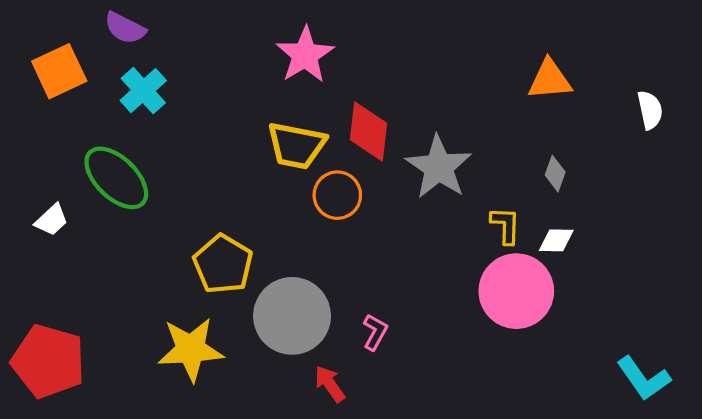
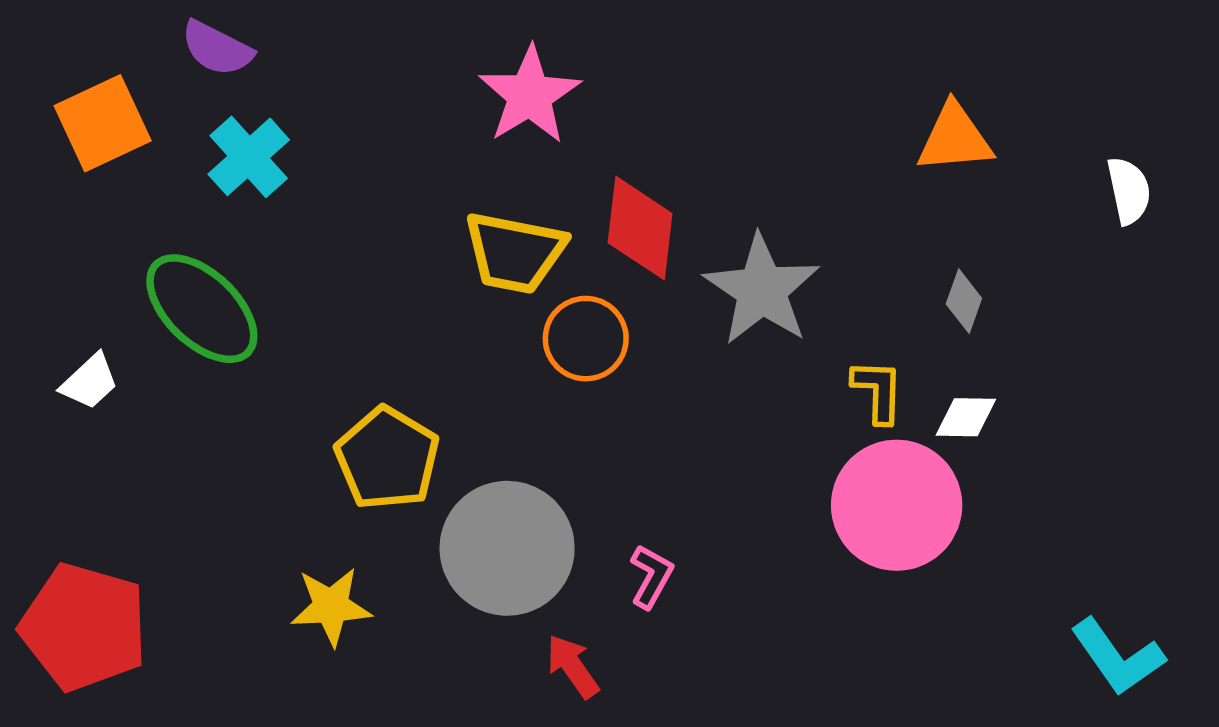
yellow star: (191, 349) -> (331, 606), size x0.7

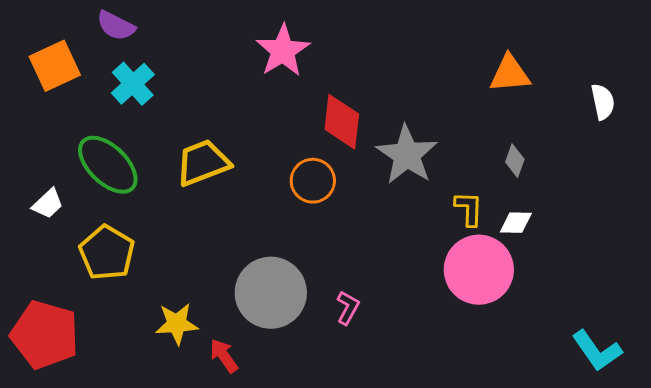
yellow trapezoid: (515, 252) -> (203, 163), moved, turned 148
yellow pentagon: (387, 458) -> (107, 253), moved
red arrow: (573, 666) -> (224, 356), moved

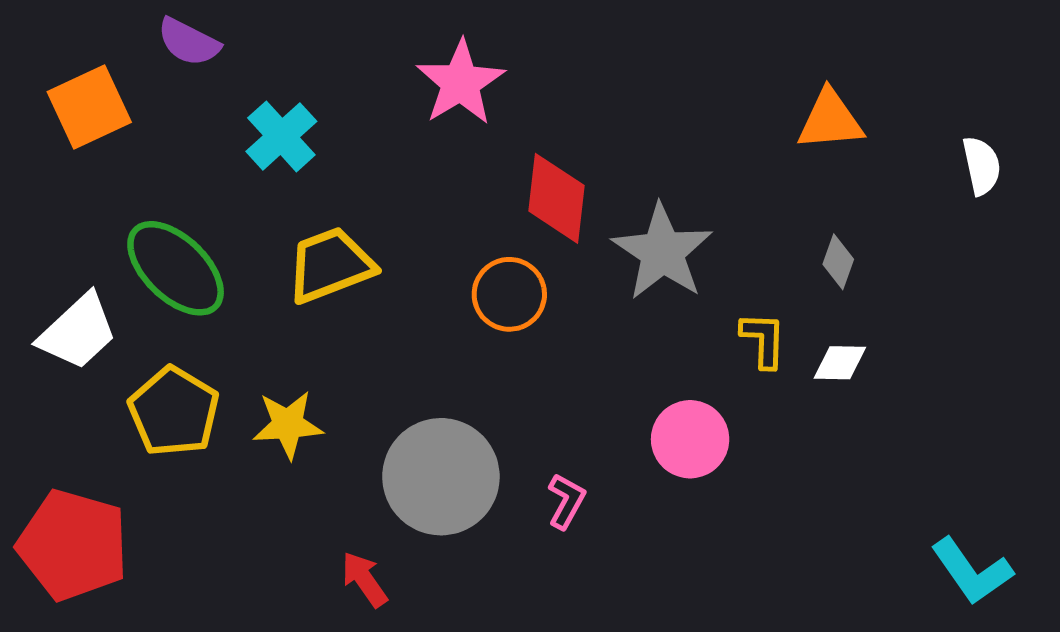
cyan cross: (133, 84) -> (281, 136), moved
white trapezoid: (48, 204) -> (78, 332), size x1.6
pink circle: (479, 270) -> (690, 439), moved, size x0.7
yellow star: (177, 324) -> (288, 425), moved

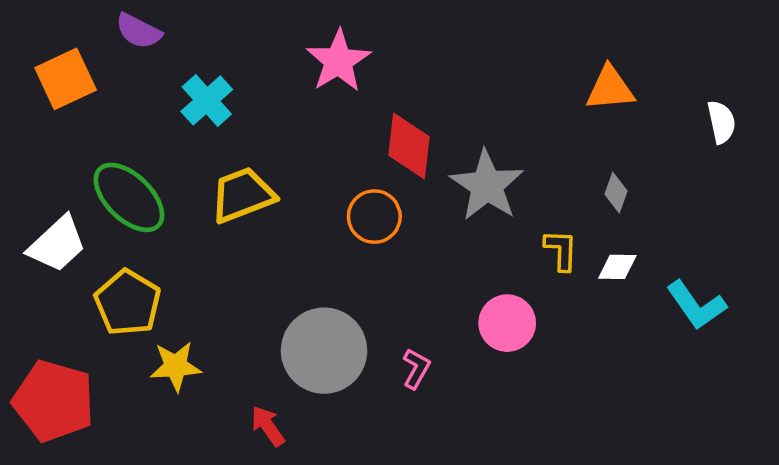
yellow star: (288, 425) -> (176, 366), moved
cyan L-shape: (972, 571) -> (696, 305), moved

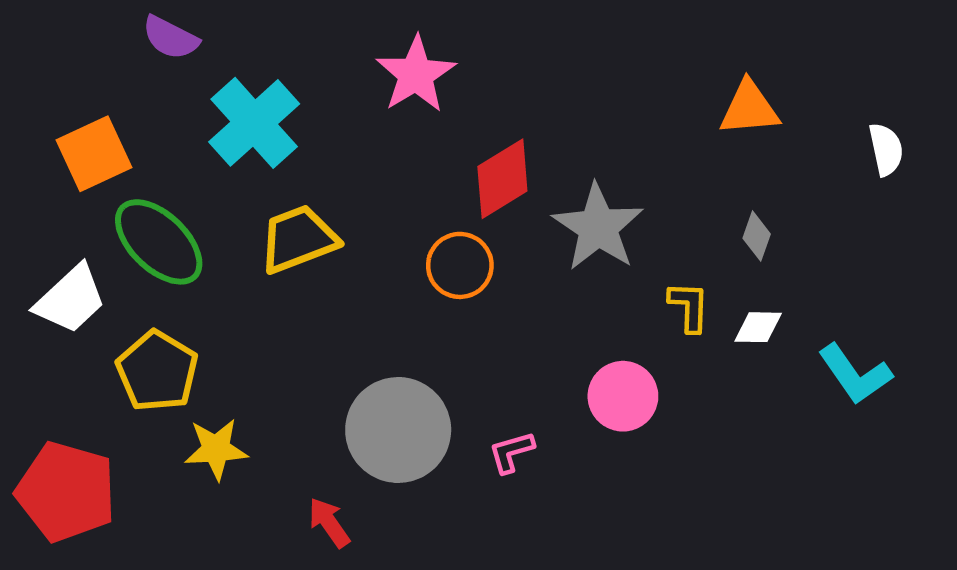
orange square: (66, 79) -> (94, 154), moved
cyan cross: (207, 100) -> (254, 123), size x1.4
red diamond: (409, 146) -> (502, 179), turned 52
pink L-shape: (416, 369) -> (511, 452), turned -135

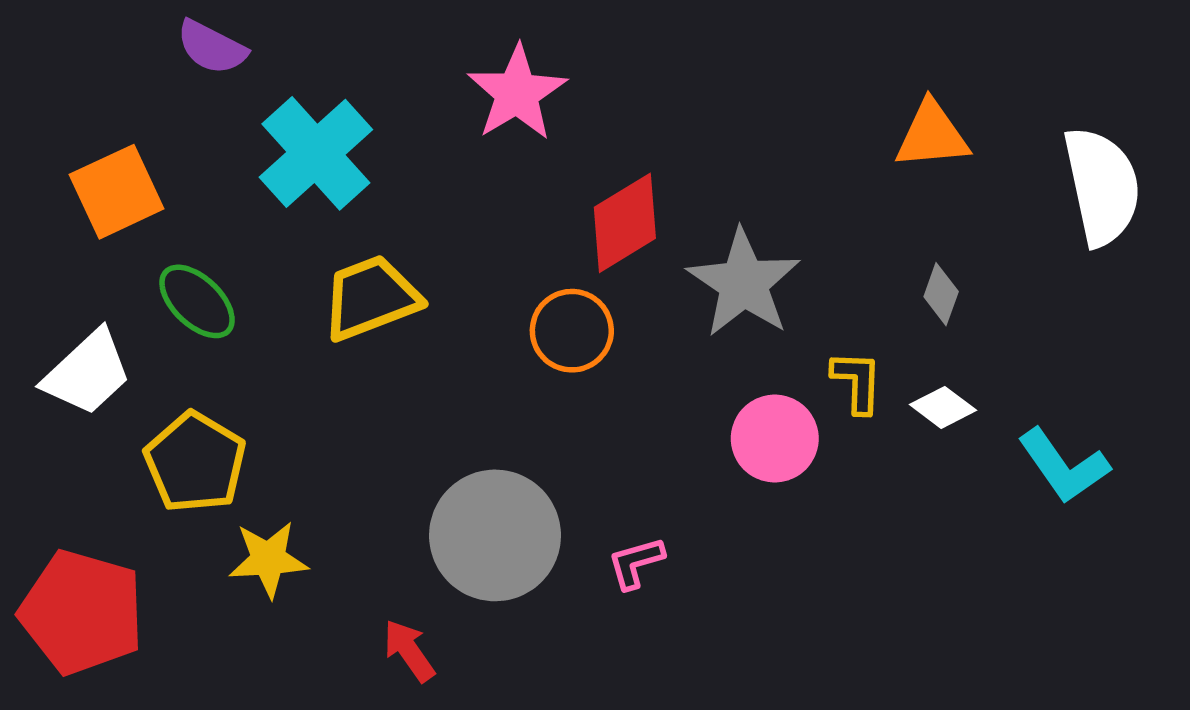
white semicircle: (886, 149) -> (1102, 186), size x1.8
green ellipse: (159, 242) -> (197, 301), size x0.7
white diamond: (758, 327) -> (943, 407), turned 36
pink circle: (623, 396) -> (775, 439), moved

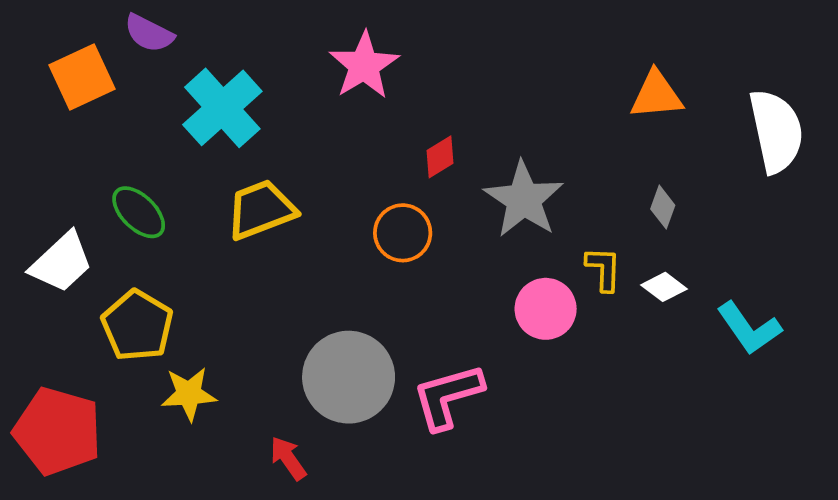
orange square: (117, 192) -> (82, 77), moved
red diamond: (625, 223) -> (440, 157), size x0.6
pink L-shape: (636, 563) -> (448, 396), size x1.8

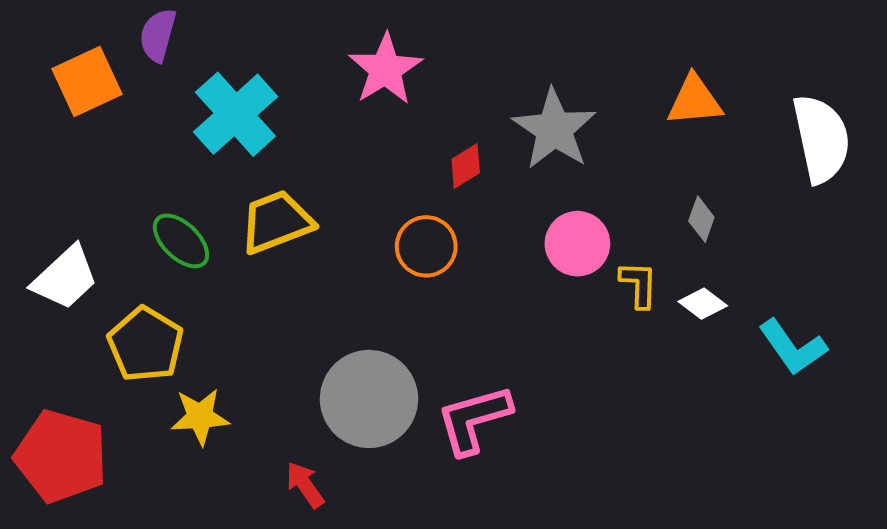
purple semicircle: (149, 33) -> (158, 35), turned 78
gray star: (524, 199) -> (554, 129), moved
green ellipse: (139, 212) -> (181, 241), moved
pink circle: (546, 309) -> (577, 244), moved

